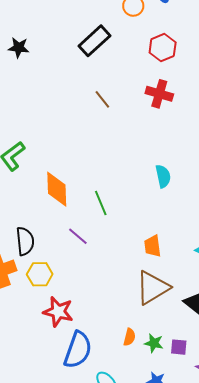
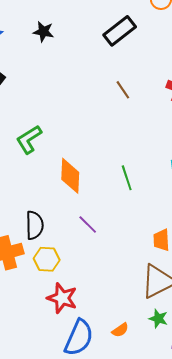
green line: (101, 203) -> (127, 178), moved
orange semicircle: (129, 337) -> (120, 330), moved, turned 36
green star: (154, 343) -> (158, 319), moved

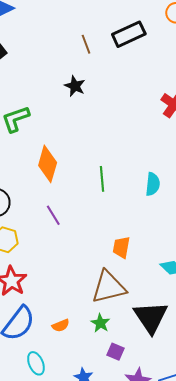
black star: (43, 32) -> (75, 86), moved
brown line: (123, 90) -> (86, 44), moved

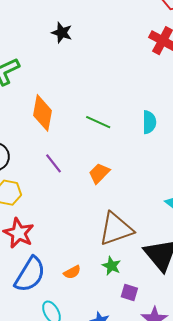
green line: (102, 179) -> (98, 122), turned -55
orange trapezoid: (121, 247) -> (99, 173), moved, turned 40

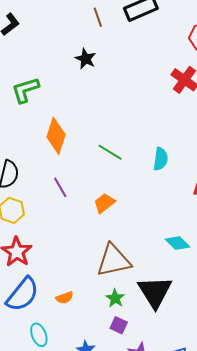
green star: (111, 266) -> (115, 298), moved

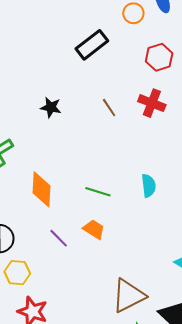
brown line: (98, 17) -> (109, 108), moved
orange trapezoid: (104, 203) -> (94, 229), moved, turned 85

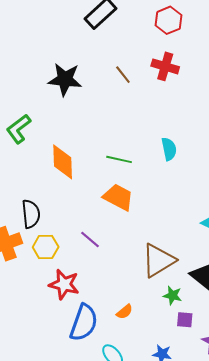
black star: (51, 107) -> (65, 79), size x1.6
orange trapezoid: (94, 229) -> (118, 197), size x1.4
purple line: (59, 238) -> (90, 239), moved

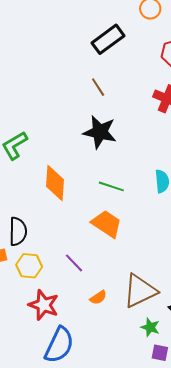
brown line: (123, 75) -> (98, 87), moved
black star: (65, 79) -> (100, 132), moved
orange semicircle: (125, 312) -> (98, 297), moved

